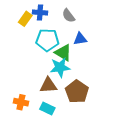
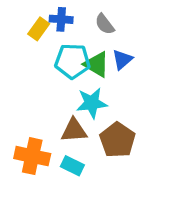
blue triangle: (80, 39) -> (122, 60), turned -32
green triangle: (63, 53) -> (97, 64), moved
orange cross: (21, 102) -> (32, 156), size x1.5

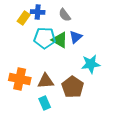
cyan star: (92, 103) -> (91, 64), moved
orange cross: (32, 156) -> (20, 79), moved
cyan rectangle: (72, 166) -> (45, 103), turned 40

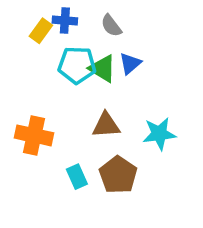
cyan star: (91, 64) -> (159, 134), moved
brown triangle: (46, 81) -> (106, 125), moved
brown pentagon: (73, 87) -> (118, 175), moved

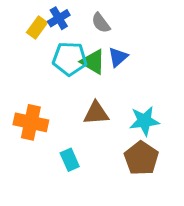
blue cross: (65, 20) -> (59, 18), turned -35
brown pentagon: (118, 175) -> (141, 158), moved

